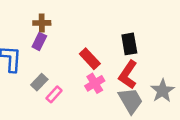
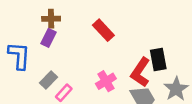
black rectangle: (129, 44) -> (158, 60), moved
red rectangle: (90, 59) -> (103, 30), moved

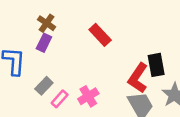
brown cross: (51, 19) -> (47, 23), turned 36
pink cross: (106, 81) -> (88, 96), moved

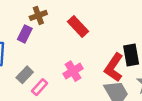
brown cross: (47, 23) -> (38, 15), moved, turned 35
pink cross: (88, 96) -> (73, 71), moved

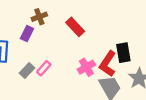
pink cross: (73, 71) -> (86, 67), moved
pink rectangle: (40, 87) -> (44, 68), moved

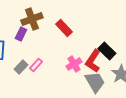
brown cross: (39, 17) -> (32, 19), size x1.5
black rectangle: (123, 53) -> (107, 51), turned -36

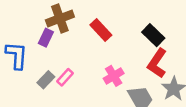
black rectangle: (107, 51) -> (153, 35), moved
red L-shape: (93, 61) -> (157, 63), moved

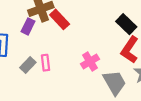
red rectangle: (101, 30) -> (60, 19), moved
pink rectangle: (65, 77) -> (45, 63), turned -49

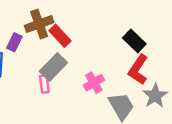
purple rectangle: (28, 26) -> (14, 42), moved
gray rectangle: (28, 65) -> (53, 67), moved, size x1.5

